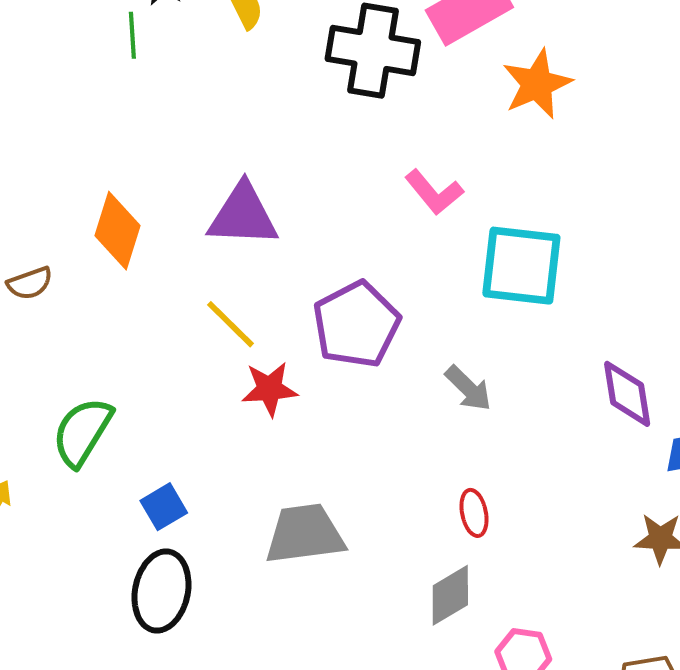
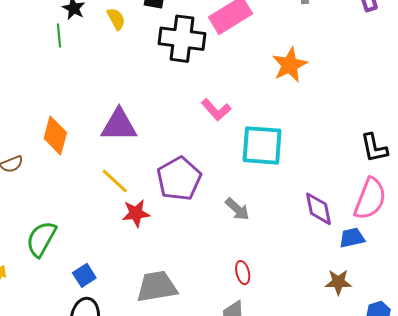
orange star: (537, 84) -> (290, 65), moved

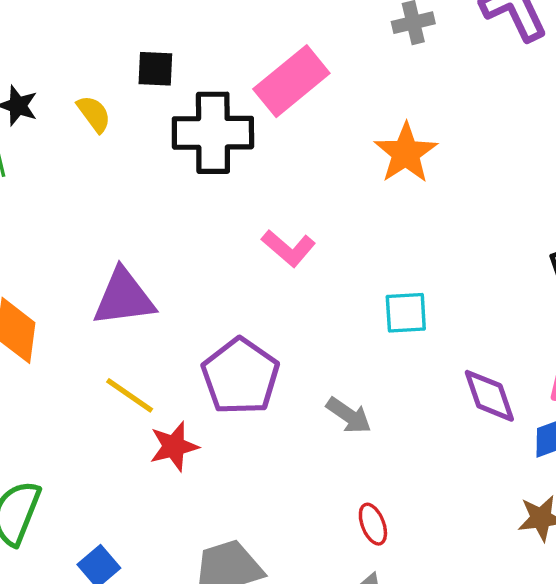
cyan square: (262, 145) -> (406, 313), moved, size x0.6

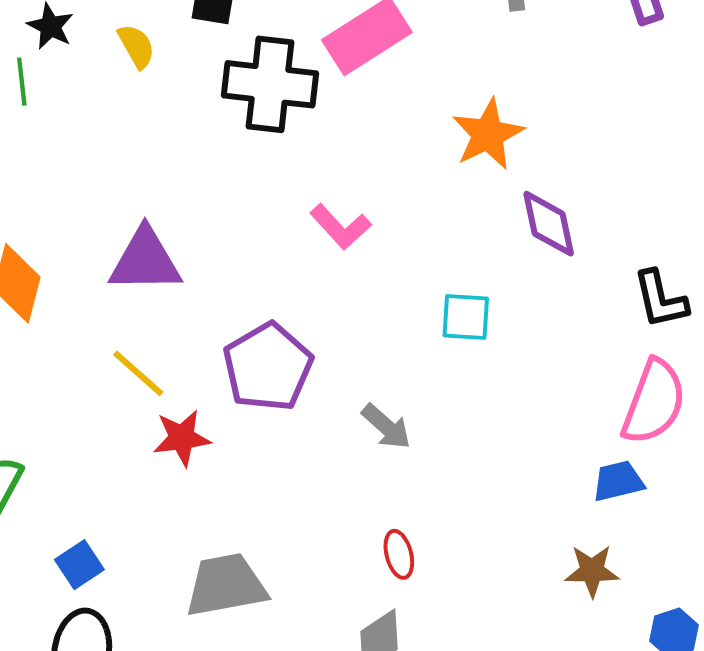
purple diamond: (489, 396) -> (549, 224), moved

